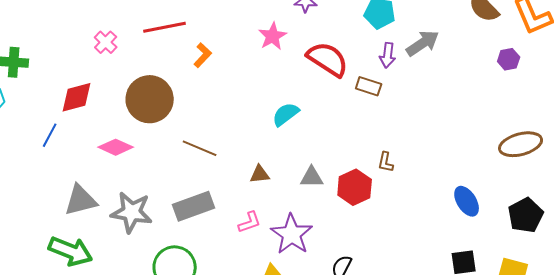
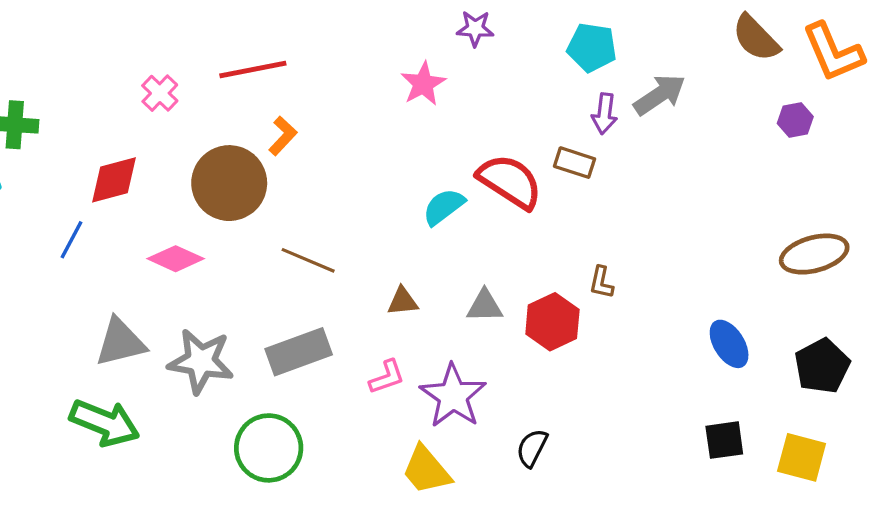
orange L-shape: (203, 55) -> (283, 136), moved
red semicircle: (328, 59) -> (510, 181), moved

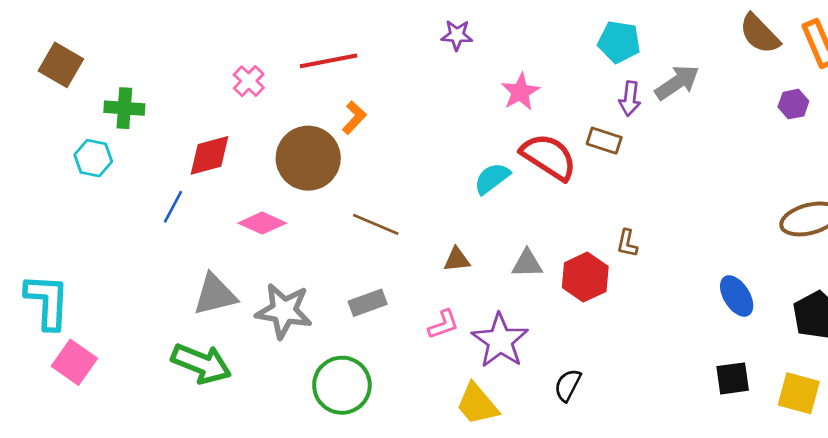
purple star: (475, 29) -> (457, 35), moved
pink star: (423, 84) -> (520, 92), moved
gray rectangle: (299, 352) -> (368, 303), size x0.7

